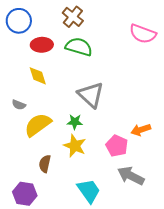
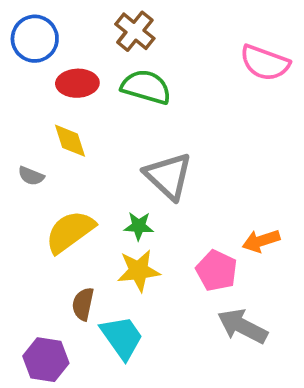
gray semicircle: (19, 105) -> (31, 176), moved
yellow star: (75, 146) -> (139, 271), turned -30
cyan trapezoid: (89, 191) -> (122, 337), moved

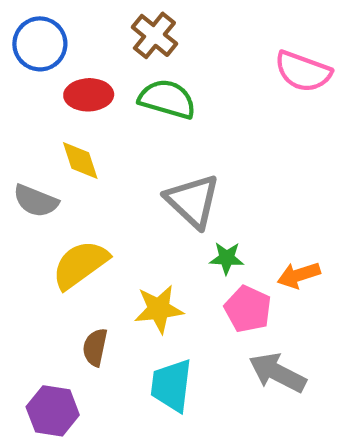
gray semicircle: (31, 176) -> (36, 201), size x1.5
green star: (139, 226) -> (227, 258), moved
cyan trapezoid: (122, 337) -> (171, 385), moved, turned -138

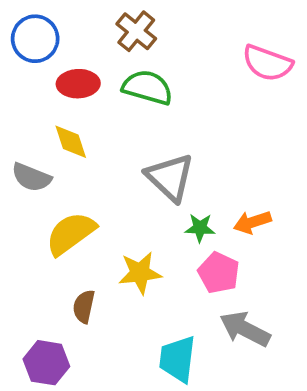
orange arrow: (299, 275) -> (252, 222), moved
cyan trapezoid: (171, 385) -> (177, 359), moved

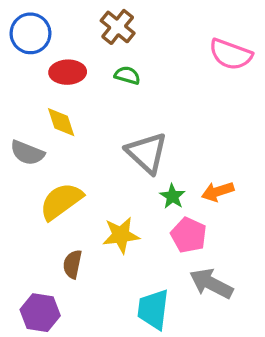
green semicircle: (147, 87) -> (127, 75), size x0.6
green star: (200, 228) -> (173, 196), turned 30

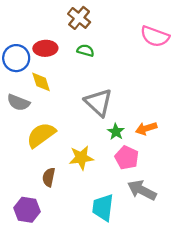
blue circle: (30, 33) -> (16, 58), moved

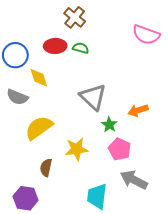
red ellipse: (45, 48) -> (55, 46), moved
orange arrow: (146, 128) -> (138, 110), moved

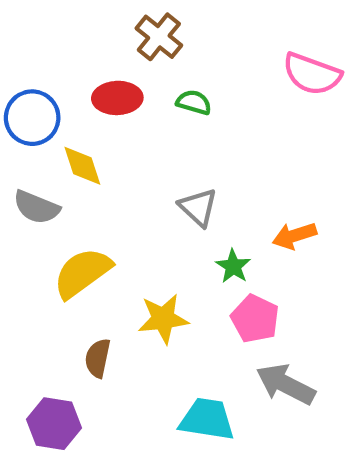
green semicircle: (81, 48) -> (194, 102), moved
gray triangle: (93, 97) -> (198, 207), size x0.7
cyan trapezoid: (97, 196) -> (207, 419), turned 92

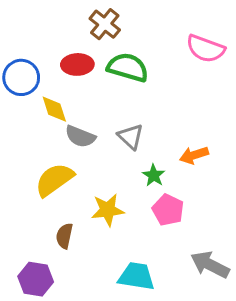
green semicircle: (194, 102) -> (128, 67), size x1.8
gray semicircle: (36, 207) -> (80, 137), moved
gray arrow: (286, 384) -> (210, 265), moved

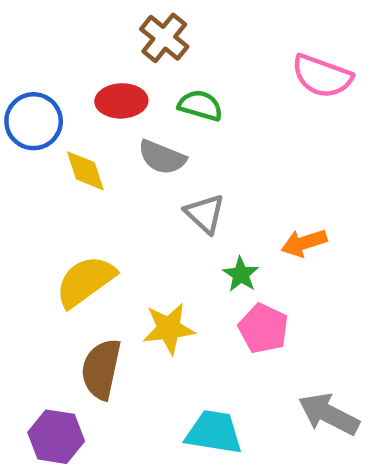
green semicircle: (128, 67) -> (200, 105), size x0.7
gray semicircle: (80, 137) -> (162, 157), moved
brown semicircle: (64, 236) -> (101, 369), size x1.5

